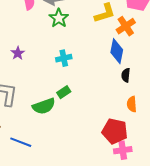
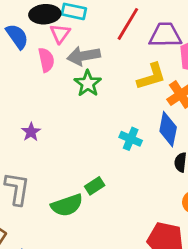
cyan cross: (64, 58) -> (131, 139), moved, turned 35

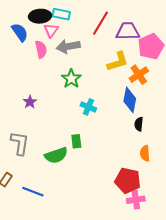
green star: (88, 83) -> (71, 79), moved
cyan cross: (131, 139) -> (88, 107), moved
green rectangle: (95, 186) -> (76, 141), turned -64

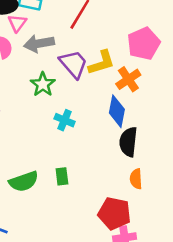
purple trapezoid: (128, 31) -> (73, 64), moved, turned 50
black semicircle: (139, 124) -> (128, 142), size x1.6
green rectangle: (76, 141) -> (62, 176), moved

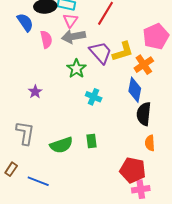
pink triangle: (17, 23) -> (70, 20), moved

